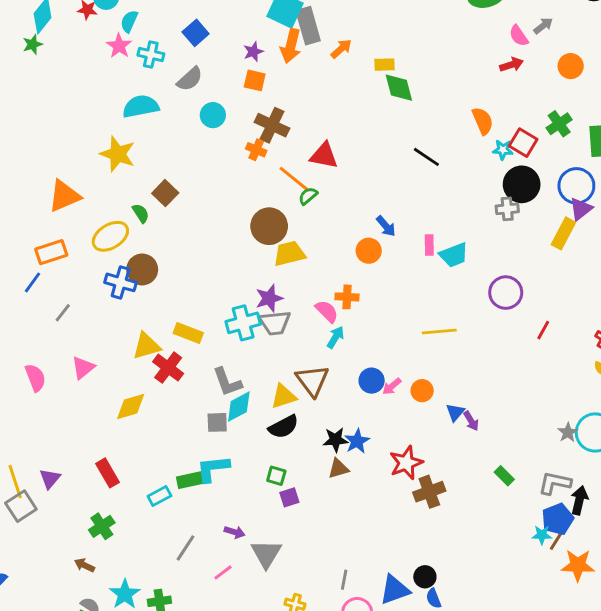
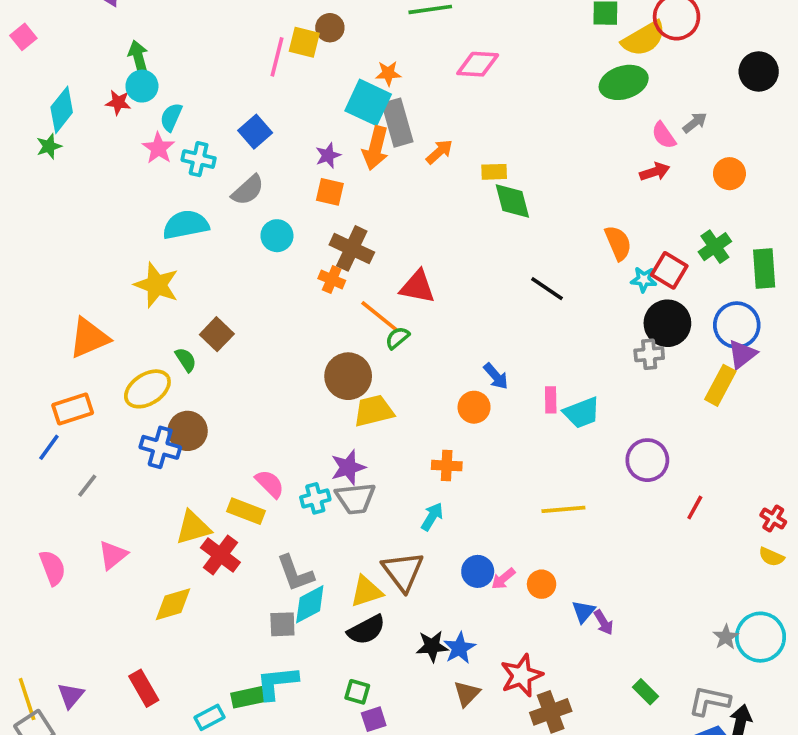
pink semicircle: (327, 311) -> (270, 484), moved
cyan cross: (243, 323) -> (315, 498), size x0.7
brown triangle: (338, 469) -> (467, 694), moved, turned -30

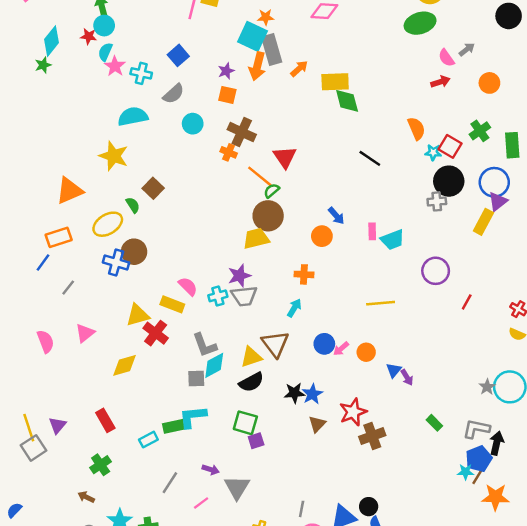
cyan semicircle: (171, 117) -> (105, 52), moved
yellow rectangle: (494, 172) -> (335, 82), size x1.6
red triangle: (417, 287) -> (285, 157), turned 45
brown circle: (348, 376) -> (268, 216), moved
green square: (357, 692) -> (245, 423), size x1.5

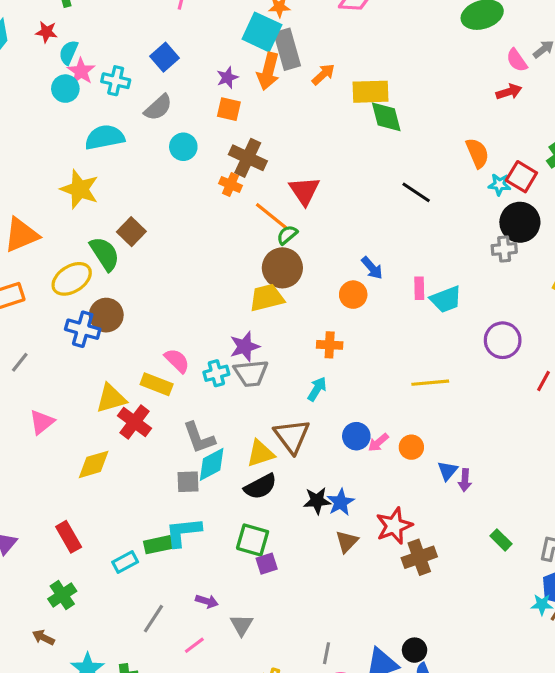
cyan circle: (104, 26) -> (65, 89), moved
green semicircle: (133, 205) -> (105, 254), size x1.6
purple arrow: (407, 377) -> (465, 480), turned 35
gray triangle: (237, 487) -> (242, 625), size x0.7

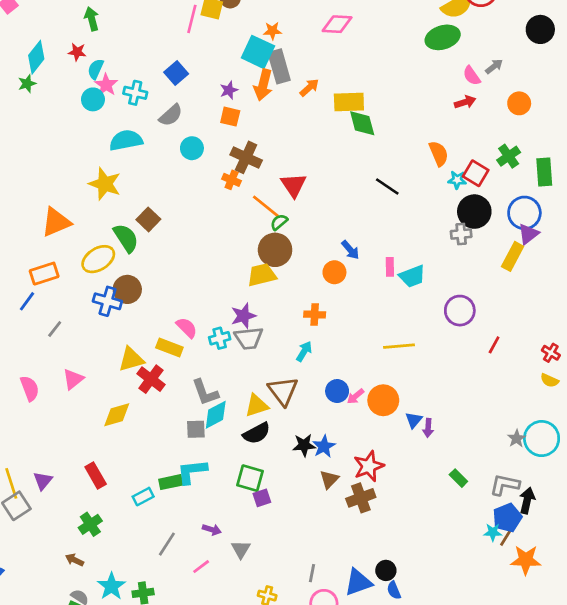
orange circle: (411, 447) -> (383, 400), size x1.5
brown cross: (419, 557) -> (361, 498), moved

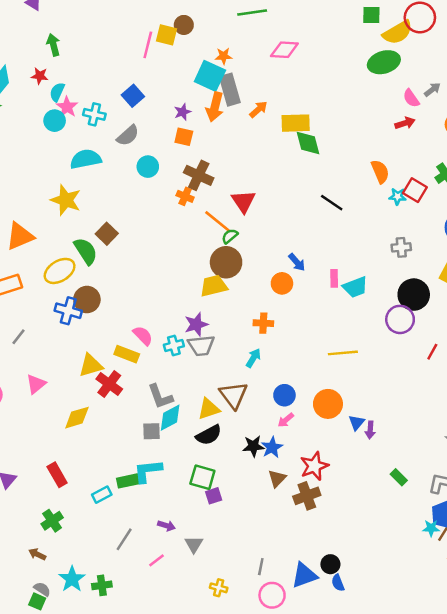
black circle: (474, 212) -> (414, 295), moved
pink arrow: (356, 396) -> (286, 420), moved

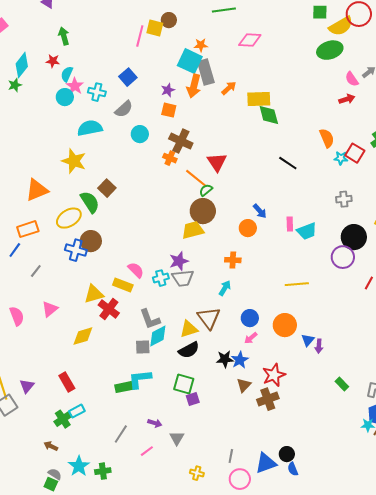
cyan rectangle: (102, 495) -> (77, 411), moved

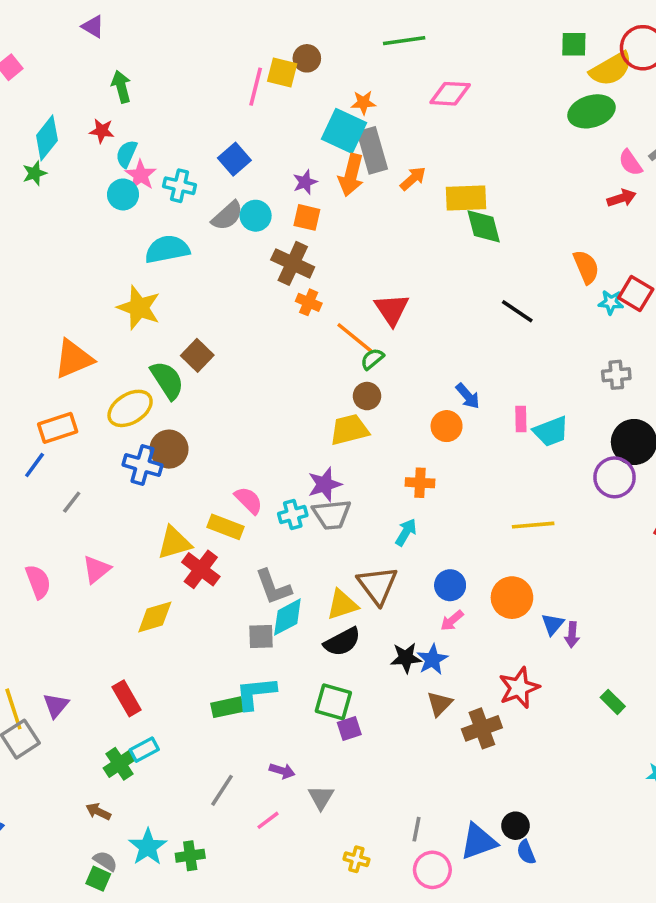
cyan circle: (140, 134) -> (256, 216), moved
brown cross: (181, 141) -> (293, 263), moved
brown circle: (203, 211) -> (367, 396), size x0.6
red star: (274, 375) -> (519, 688), moved

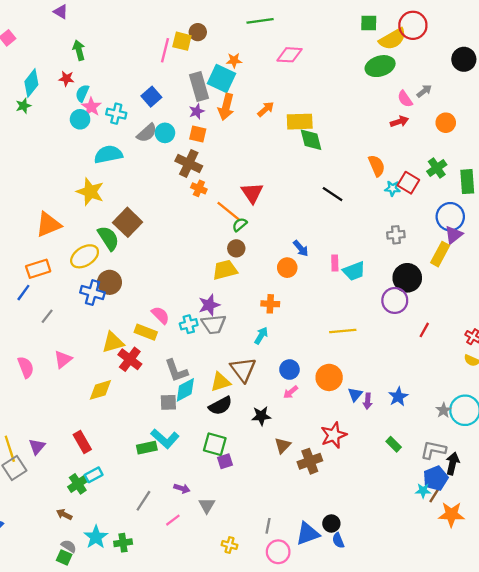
gray rectangle: (372, 150) -> (199, 86), moved
brown square: (197, 355) -> (128, 222), size x1.4
blue star: (432, 659) -> (398, 397), moved
cyan L-shape: (256, 693) -> (165, 439), turned -132

